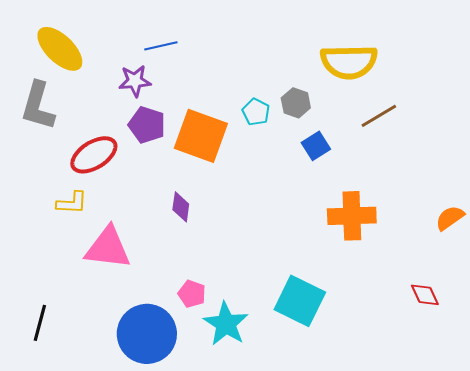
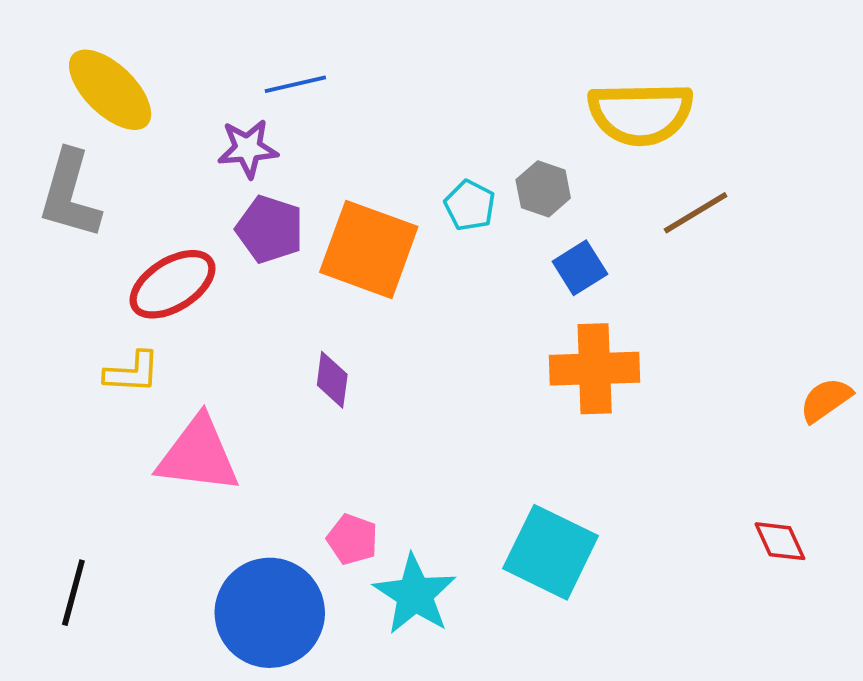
orange cross: (352, 216) -> (595, 369), moved

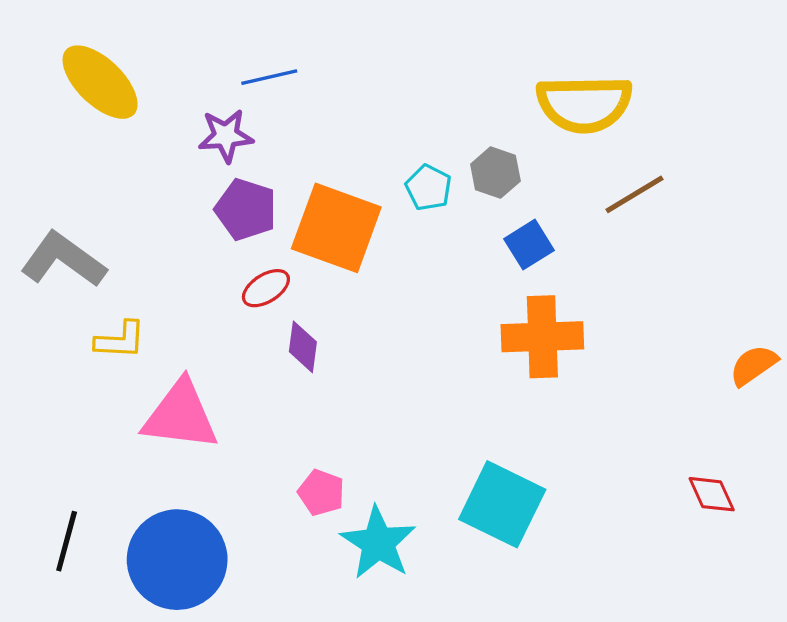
gray L-shape: (70, 194) -> (63, 260), moved, turned 110
red ellipse: (172, 284) -> (266, 288), moved, size x0.6
blue circle: (270, 613) -> (177, 560), moved

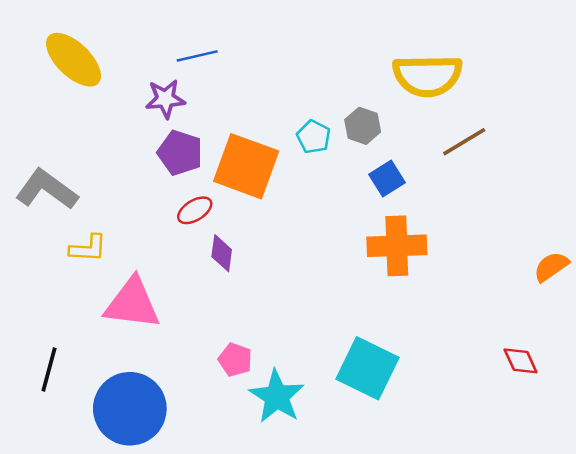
black line: (67, 541) -> (49, 370), moved

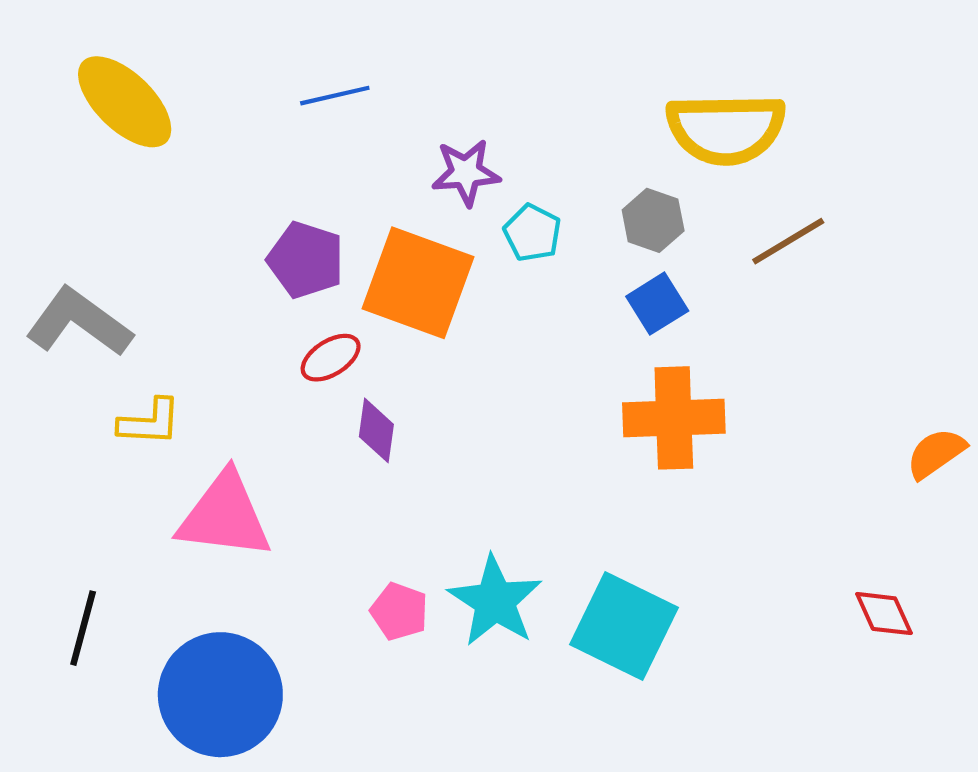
purple star: (165, 99) -> (466, 172), moved
gray hexagon: (363, 126) -> (653, 220), moved
cyan star: (277, 396) -> (495, 601), moved

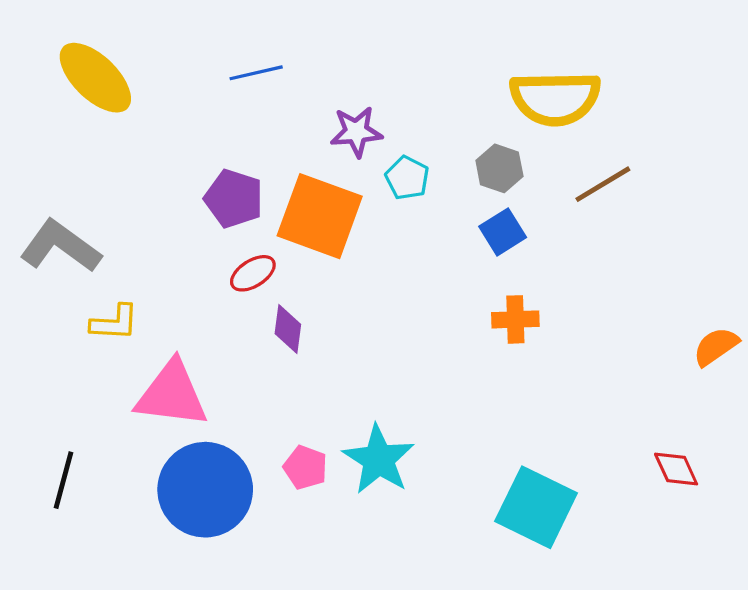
orange cross: (674, 418) -> (515, 319), size x0.6
cyan square: (624, 626) -> (536, 507), moved
blue circle: (220, 695) -> (205, 490), moved

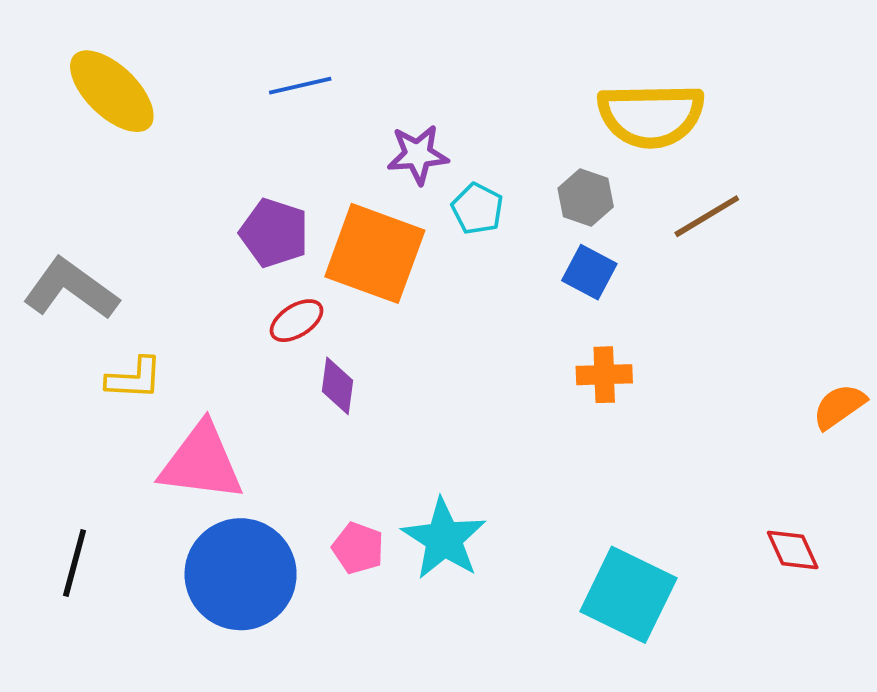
blue square: (503, 232) -> (589, 272), turned -30

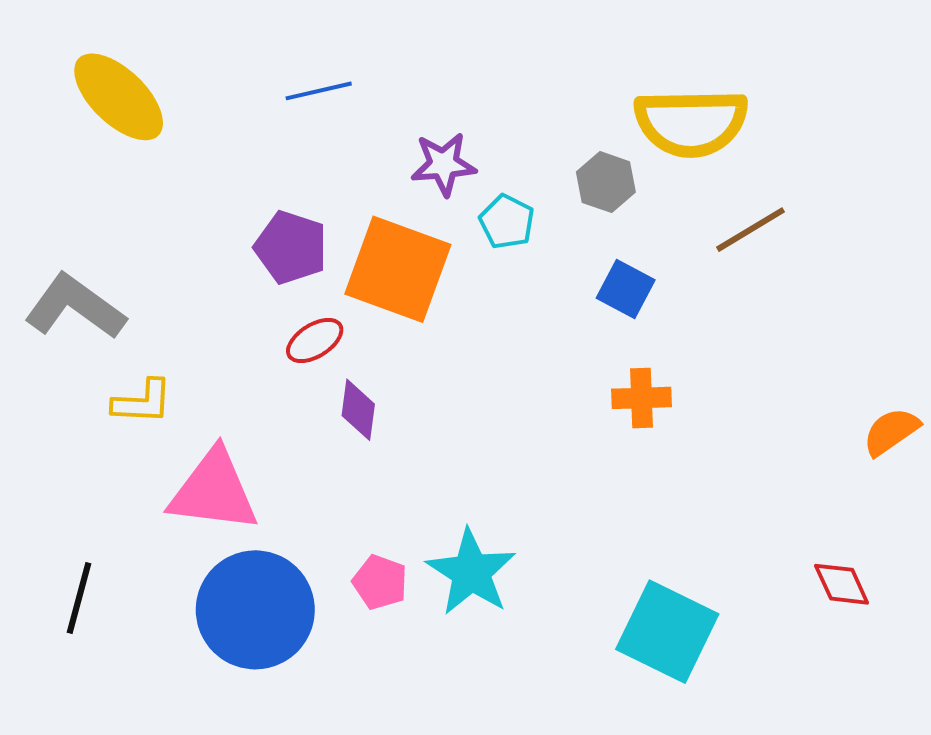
gray hexagon: (586, 197) -> (606, 182), moved

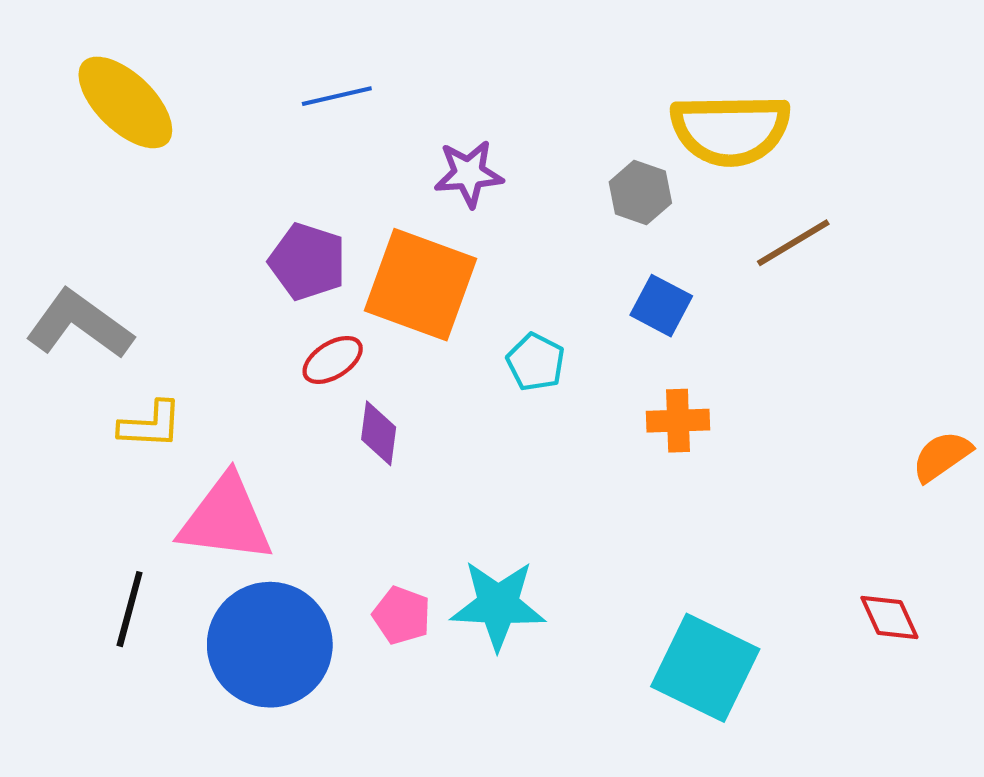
cyan pentagon: (507, 222) -> (536, 362), moved
cyan star: (471, 572) -> (498, 605), turned -30
black line: (79, 598) -> (130, 609), moved

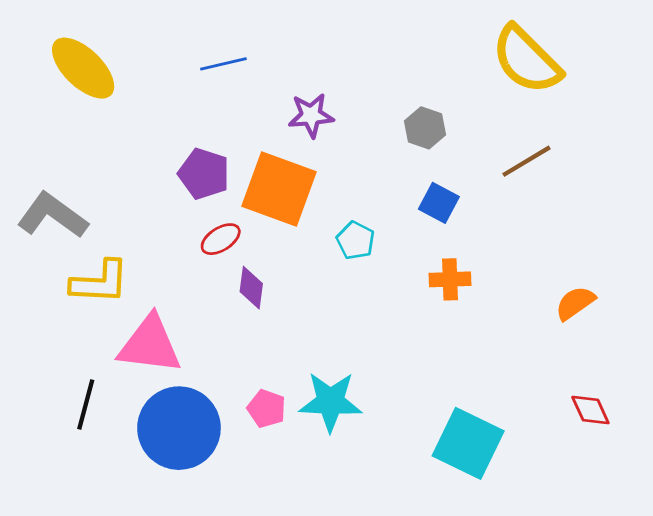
yellow semicircle: (730, 130) -> (526, 60), moved, turned 46
yellow L-shape: (150, 425) -> (100, 282), size x1.4
orange semicircle: (942, 456) -> (575, 303), moved

